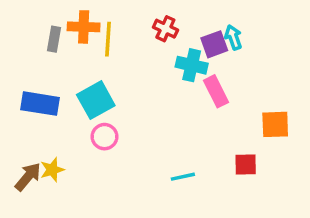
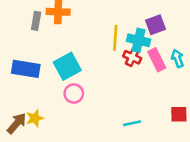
red cross: (165, 29) -> (132, 57), moved
cyan arrow: (233, 37) -> (177, 58), moved
yellow line: (108, 39) -> (115, 38), moved

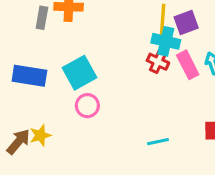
yellow line: (115, 38) -> (163, 19), moved

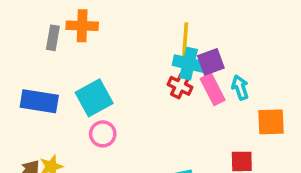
purple square: (186, 23) -> (211, 62), moved

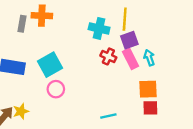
yellow line: (185, 40) -> (125, 19), moved
cyan cross: (189, 64) -> (99, 28), moved
orange square: (271, 122) -> (148, 89), moved

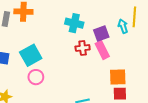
yellow line: (125, 19) -> (134, 17), moved
red cross: (108, 56) -> (83, 48), turned -32
cyan arrow: (149, 58) -> (123, 26), moved

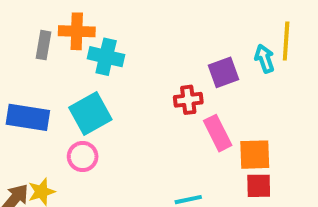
cyan cross: (74, 23) -> (106, 57), moved
pink rectangle: (102, 50) -> (218, 133), moved
pink circle: (36, 77) -> (83, 157), moved

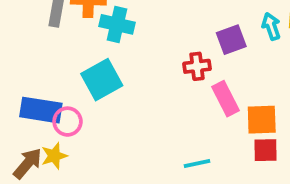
blue rectangle: (28, 117) -> (41, 110), moved
pink circle: (83, 157) -> (68, 122), moved

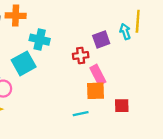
cyan cross: (117, 24) -> (40, 40), moved
orange square: (262, 120) -> (95, 91), moved

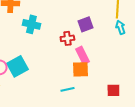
cyan arrow: (125, 32) -> (120, 27), moved
cyan square: (24, 63) -> (17, 66), moved
red square: (122, 106) -> (113, 90), moved

